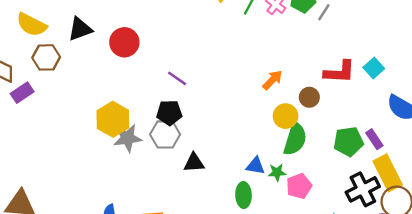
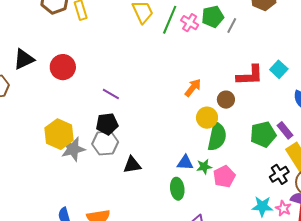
black cross: (363, 189) -> (279, 174), size x0.7

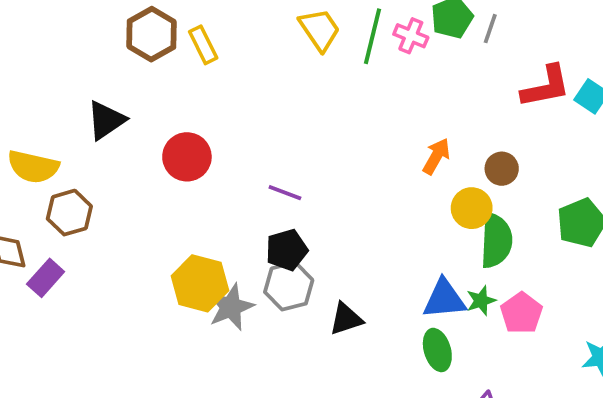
black triangle: (24, 59) -> (106, 120), moved
red L-shape: (250, 75) -> (546, 87), moved
blue triangle: (185, 163) -> (444, 299), size x1.4

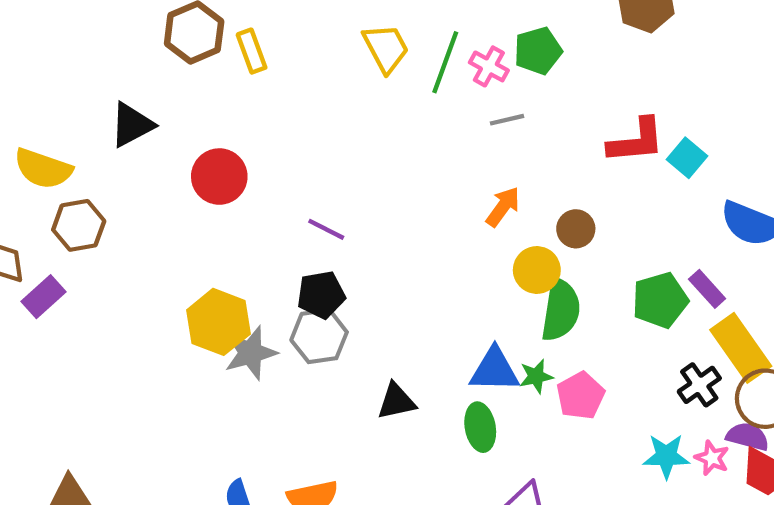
gray line: (490, 29) -> (507, 120), moved, turned 52
black triangle: (346, 319) -> (396, 401), moved

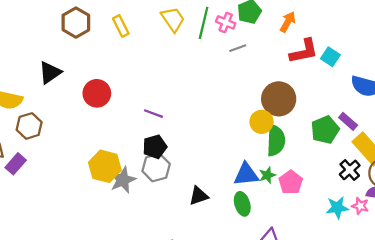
yellow rectangle: (252, 51) -> (121, 26), moved
orange arrow: (503, 207) -> (288, 22), moved
brown circle: (576, 229) -> (279, 99), size x1.8

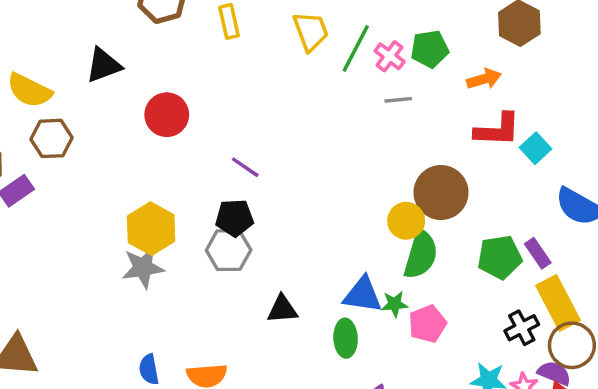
orange arrow: (288, 22) -> (484, 79), turned 30
gray star: (123, 180) -> (143, 268), moved

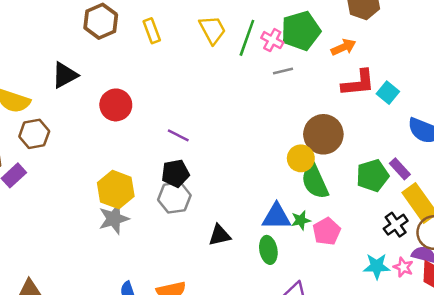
green pentagon: (430, 49) -> (301, 31), size x1.4
green semicircle: (421, 255) -> (315, 182), turned 147

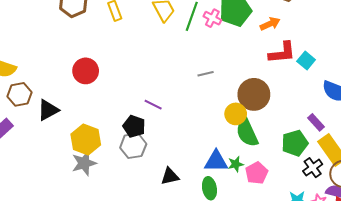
gray line: (283, 71) -> (206, 74), moved
black triangle: (65, 75) -> (48, 110), moved
purple line: (178, 135) -> (153, 105), moved
black pentagon: (175, 173) -> (134, 126), turned 30
green pentagon: (373, 176) -> (295, 143), moved

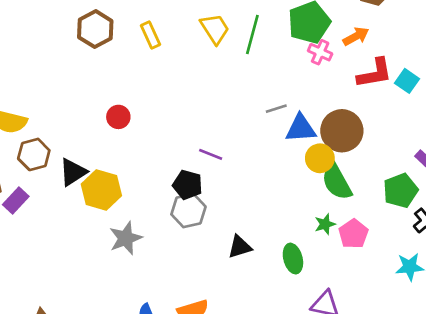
pink cross: (212, 18) -> (320, 52), moved
red circle: (86, 71) -> (118, 117), size x0.7
yellow hexagon: (86, 139) -> (101, 190), moved
blue triangle: (216, 161) -> (301, 128), moved

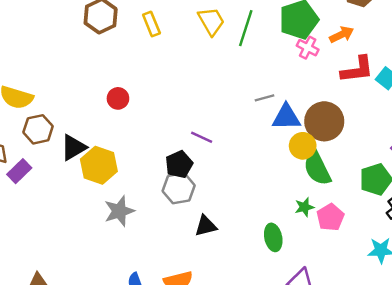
black pentagon: (188, 185) -> (179, 164), turned 30
black triangle: (240, 247) -> (206, 226), moved

